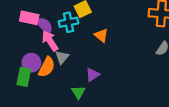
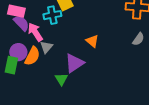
purple semicircle: (44, 26) -> (21, 23), moved
orange triangle: (101, 35) -> (92, 41), moved
purple triangle: (93, 75) -> (74, 63), size x1.5

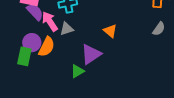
gray triangle: (46, 47) -> (67, 29), moved, turned 32
green triangle: (61, 79) -> (77, 71), turned 32

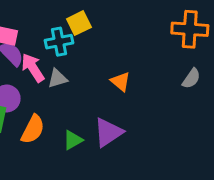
orange semicircle: (47, 47) -> (33, 129), moved
purple triangle: (91, 54) -> (108, 132), moved

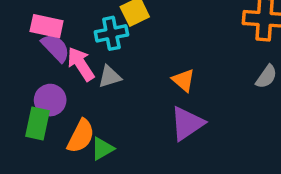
purple triangle: (108, 132) -> (187, 123), moved
green triangle: (73, 140) -> (102, 149), moved

